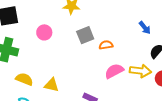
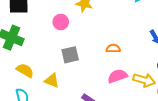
pink circle: (44, 32) -> (61, 22), moved
gray square: (85, 35) -> (70, 55), moved

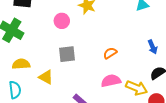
orange semicircle: (113, 48) -> (110, 53), turned -40
yellow semicircle: (25, 70) -> (21, 64), turned -42

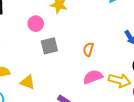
orange semicircle: (110, 53) -> (88, 49), turned -32
gray square: (67, 54) -> (49, 46), moved

